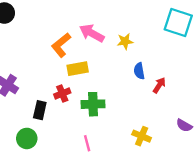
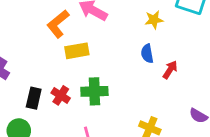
yellow star: (125, 41) -> (154, 20), moved
red cross: (62, 93) -> (61, 95), moved, turned -35

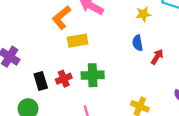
red cross: (61, 95) -> (64, 79), turned 35
black rectangle: (34, 98) -> (41, 81), turned -30

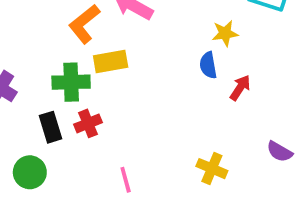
yellow star: (143, 14) -> (225, 33), moved
green cross: (93, 75) -> (71, 82), moved

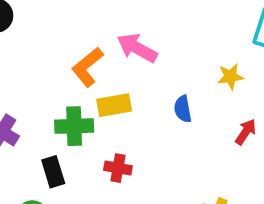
blue semicircle: (208, 65) -> (183, 109), moved
red cross: (88, 123) -> (118, 168), moved, turned 32

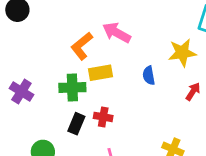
yellow star: (230, 77) -> (182, 53), size x1.5
black rectangle: (53, 172) -> (76, 124), moved, turned 40

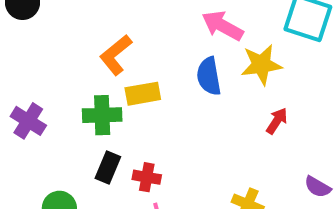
pink arrow: (117, 33) -> (222, 26), moved
blue semicircle: (149, 75) -> (209, 76), moved, size x1.4
red cross: (103, 117) -> (147, 177), moved

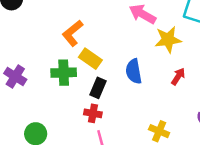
blue semicircle: (209, 76) -> (134, 71), moved
yellow rectangle: (143, 94) -> (90, 59), turned 45
black rectangle: (108, 167) -> (98, 88), moved

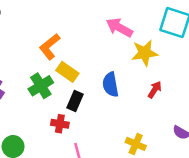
green cross: (64, 73) -> (41, 86), turned -30
red cross: (93, 113) -> (60, 124), moved

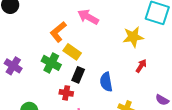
pink arrow: (119, 28) -> (88, 17), moved
blue semicircle: (110, 85) -> (106, 82), moved
green cross: (41, 86) -> (51, 63), turned -30

